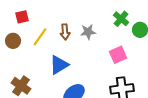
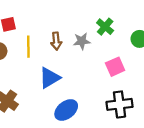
green cross: (121, 19) -> (105, 27), moved
yellow line: (40, 37) -> (28, 47), turned -36

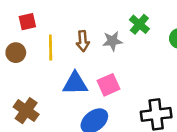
pink square: (115, 67) -> (109, 85), moved
blue triangle: (50, 78) -> (75, 84), turned 30

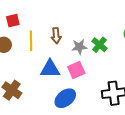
green cross: (139, 24) -> (100, 45), moved
gray star: (112, 41) -> (79, 47), moved

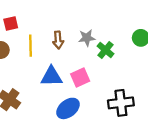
gray star: (79, 47) -> (87, 38), moved

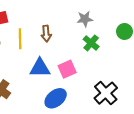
gray star: (87, 38) -> (85, 19), moved
black cross: (121, 103) -> (106, 93), turned -35

